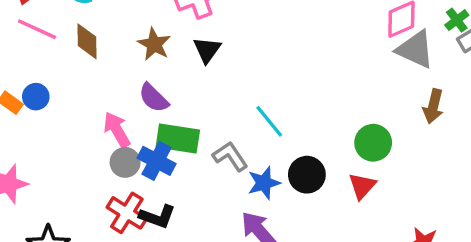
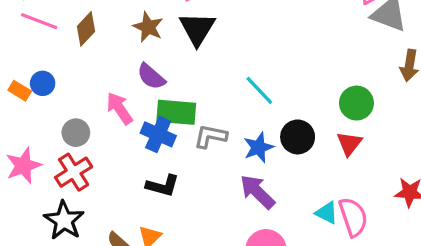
brown diamond: (87, 41) -> (86, 29), turned 48
black triangle: (207, 50) -> (197, 29), size x1.4
gray L-shape: (230, 156) -> (210, 136), moved, turned -40
gray circle: (125, 162) -> (76, 133), moved
red cross: (127, 213) -> (74, 172), moved, turned 30

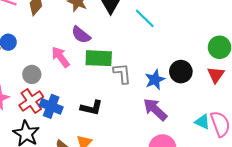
cyan line: (259, 90) -> (145, 18), moved
blue cross: (158, 134) -> (51, 106), moved
gray L-shape: (210, 136) -> (122, 73), turned 75

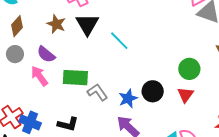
purple semicircle: (81, 35) -> (46, 54), moved
gray L-shape: (122, 73) -> (97, 92), turned -30
gray circle: (32, 74) -> (15, 54), moved

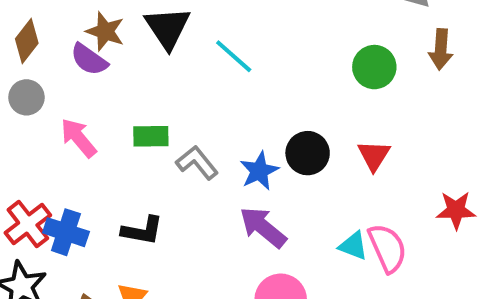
purple semicircle: (46, 54) -> (89, 60), moved
green circle: (189, 69) -> (374, 67), moved
green rectangle: (75, 78) -> (151, 136), size x0.7

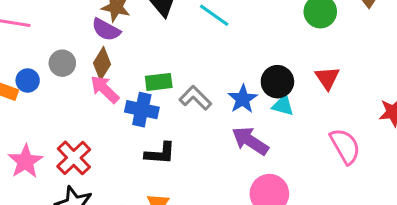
brown diamond: (27, 41) -> (102, 64), moved
blue cross: (66, 232) -> (142, 110), moved
cyan triangle: (353, 246) -> (283, 105), moved

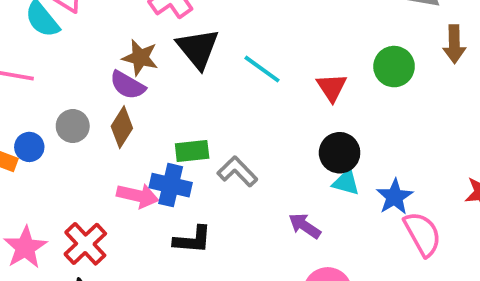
red triangle: (327, 78) -> (332, 87), moved
pink arrow: (105, 89) -> (138, 196), moved, turned 148
blue star: (243, 99) -> (395, 197), moved
purple arrow: (250, 141) -> (305, 226), size x0.7

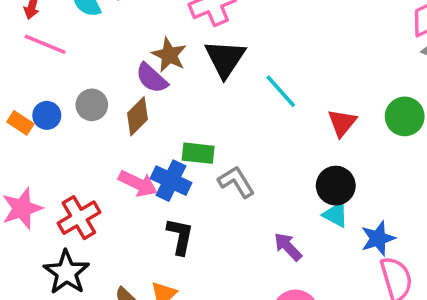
black L-shape: (193, 240) -> (180, 236), turned -96

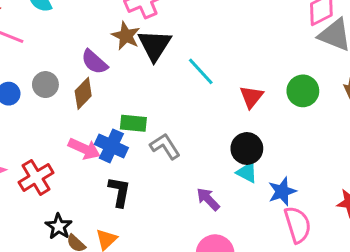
brown star: (169, 55) -> (126, 36), moved
black star: (66, 272) -> (59, 226), moved, size x0.7

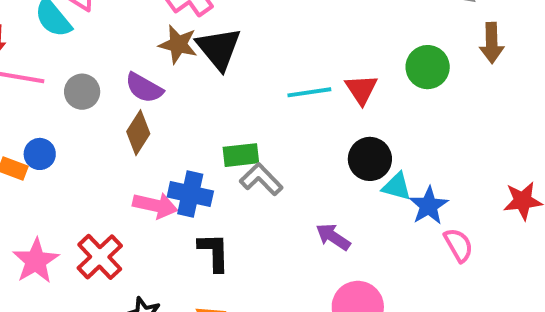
cyan line: (201, 71) -> (309, 92), moved, turned -44
gray circle: (45, 85) -> (82, 92), moved
green rectangle: (133, 123) -> (241, 155), moved
cyan triangle: (247, 172) -> (397, 187), moved
pink semicircle: (298, 225) -> (458, 245), size x0.7

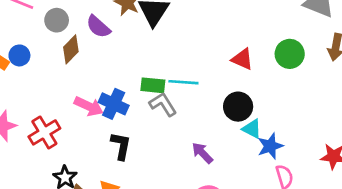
red triangle: (361, 89) -> (242, 59), turned -45
cyan line: (309, 92) -> (183, 82), moved
brown diamond: (138, 133) -> (71, 49), moved

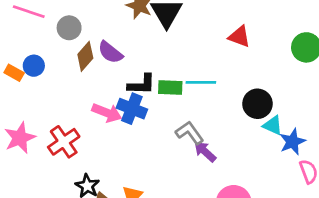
purple semicircle: (98, 27) -> (110, 52), moved
red triangle: (242, 59) -> (239, 37), moved
gray L-shape: (163, 104) -> (190, 133), moved
black L-shape: (121, 146) -> (142, 84), moved, turned 84
purple arrow: (202, 153) -> (205, 152), moved

